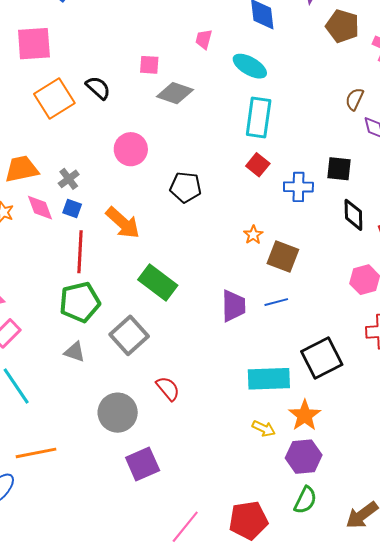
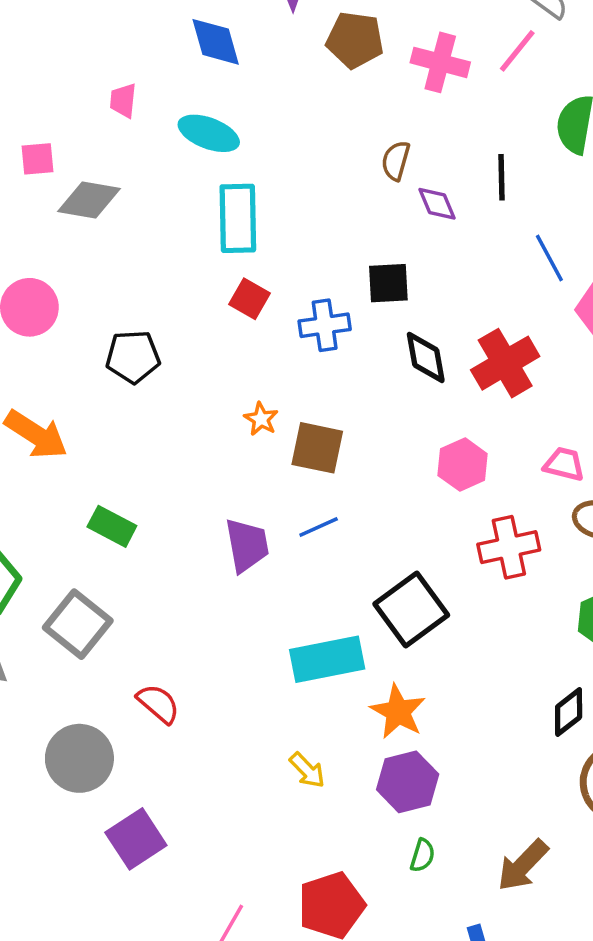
green rectangle: (158, 282) -> (112, 526), size x0.7
yellow arrow: (264, 428) -> (307, 770), moved, turned 30
green semicircle: (305, 500) -> (422, 855), size x0.7

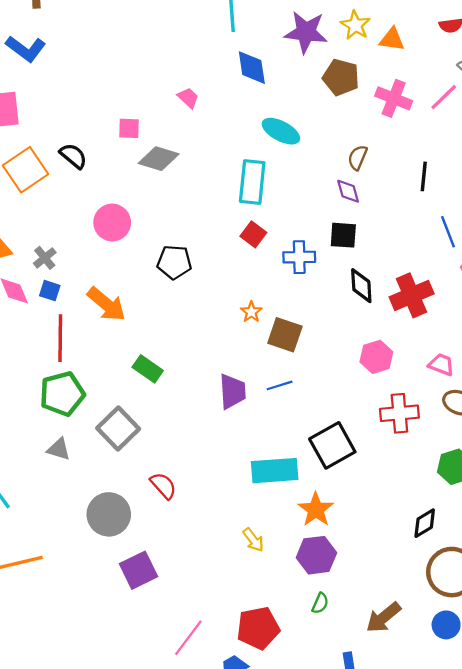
pink trapezoid: (123, 100) -> (188, 98), turned 120
cyan ellipse: (209, 133) -> (281, 131), moved
purple diamond: (437, 204) -> (348, 191), moved

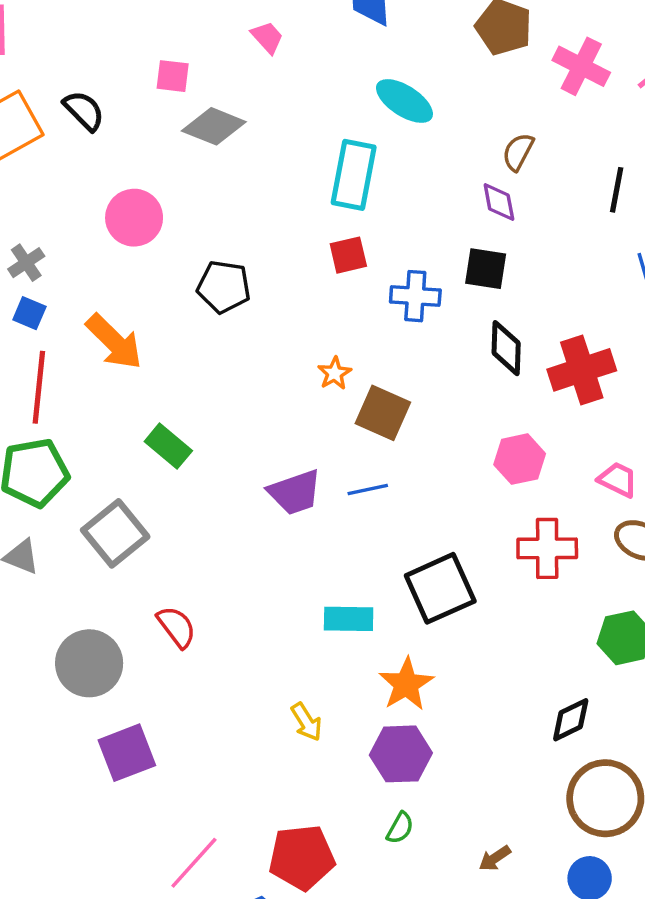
red square: (253, 234) -> (348, 255), turned 35
purple trapezoid: (232, 391) -> (295, 492), turned 69
cyan rectangle: (275, 471) -> (349, 619), size x0.7
brown arrow: (383, 617) -> (495, 858), size x0.6

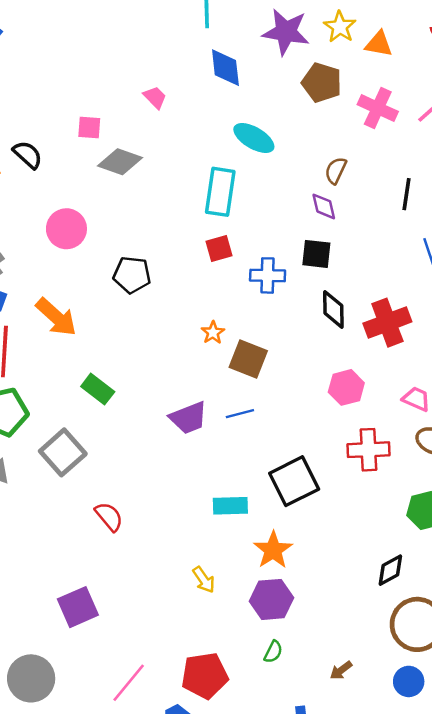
gray circle: (89, 663) -> (31, 678), moved

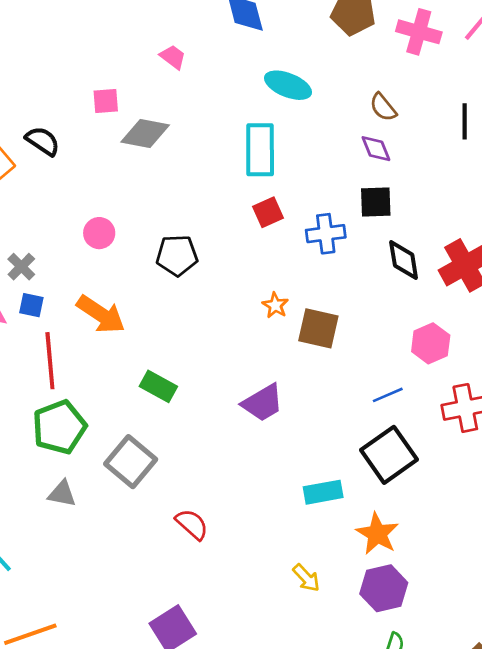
brown semicircle: (336, 170) -> (383, 107), turned -56
pink circle: (66, 229) -> (99, 233), moved, size x0.7
blue line: (240, 414) -> (388, 395), moved

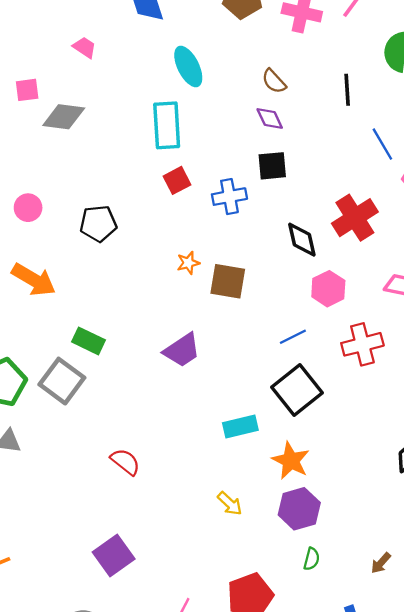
cyan ellipse: (288, 85) -> (188, 67), turned 45
black diamond: (404, 260) -> (302, 240), moved
orange star: (275, 305) -> (188, 263), turned 30
gray square: (131, 462) -> (62, 381), moved

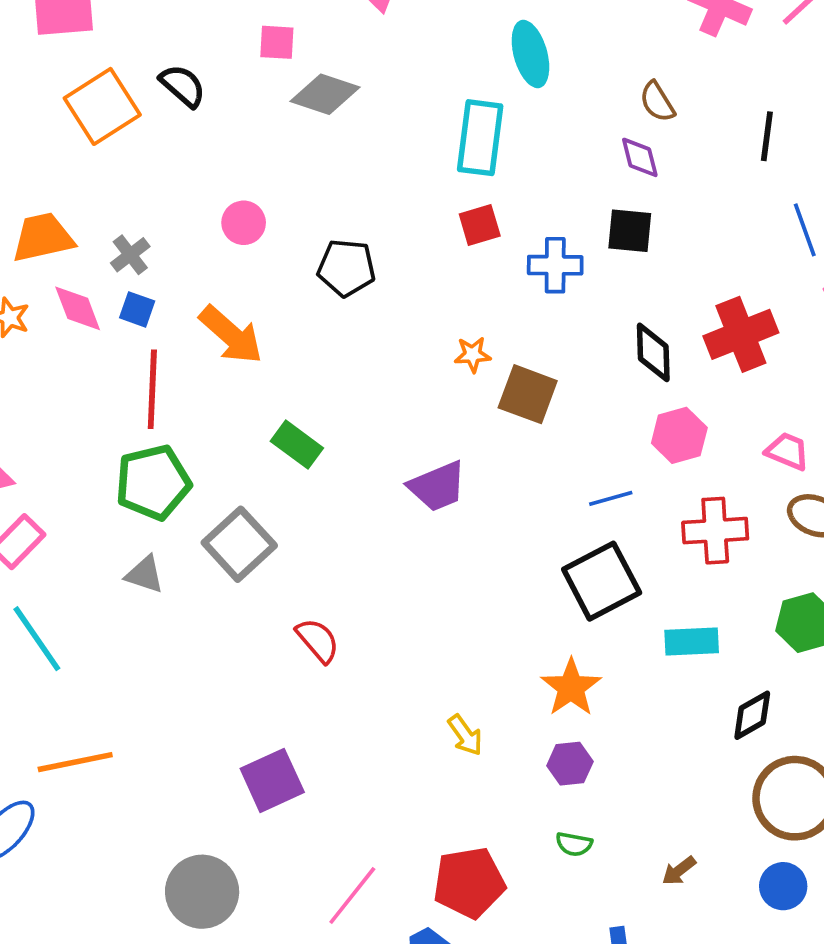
gray square: (62, 381) -> (239, 544), moved
cyan rectangle: (240, 427) -> (692, 641), moved
purple hexagon: (299, 509) -> (570, 764), size x0.7
green semicircle: (312, 559) -> (574, 844), turned 75

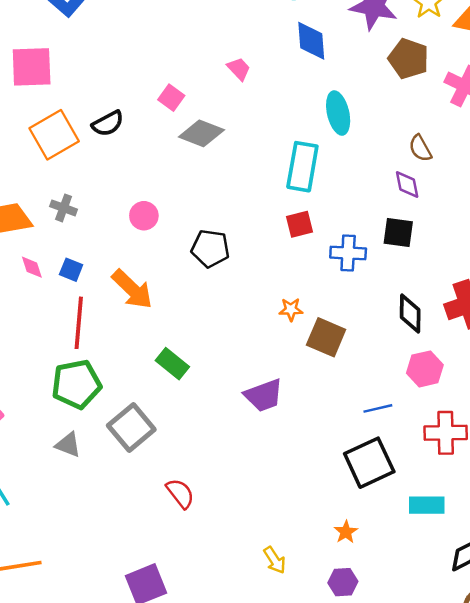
pink square: (277, 42) -> (171, 98), turned 30
black semicircle: (183, 86) -> (108, 123), turned 108
gray cross: (130, 255) -> (64, 208), moved, turned -35
pink diamond: (78, 308) -> (32, 267), size x0.7
orange star: (571, 687) -> (346, 532), size x0.6

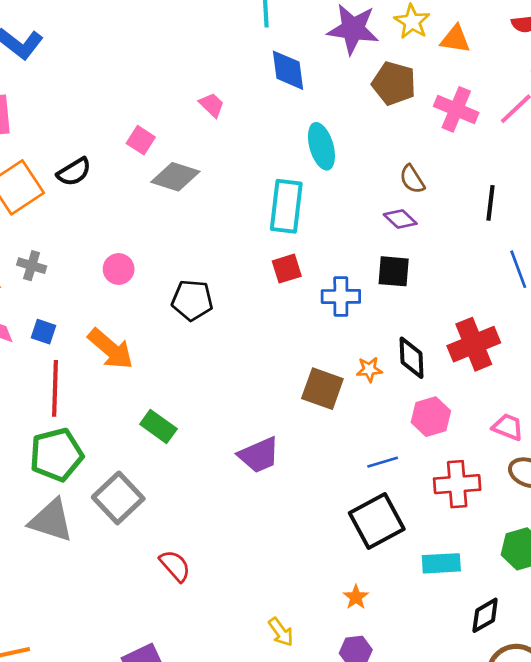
purple diamond: (407, 184) -> (400, 219), turned -32
orange star: (291, 309) -> (369, 369), moved
gray triangle: (68, 445) -> (51, 520), size x1.6

